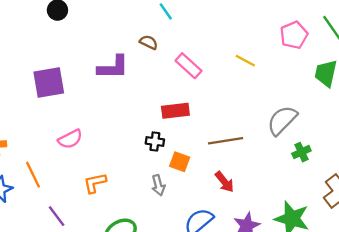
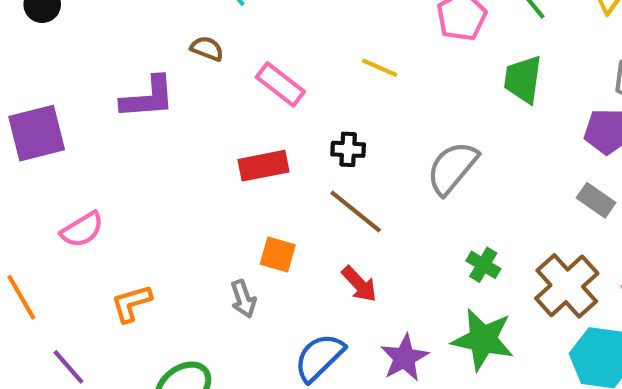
black cross: (155, 141) -> (348, 149), moved
brown line: (226, 141) -> (356, 211), turned 52
green cross: (301, 152) -> (483, 265), moved, turned -30

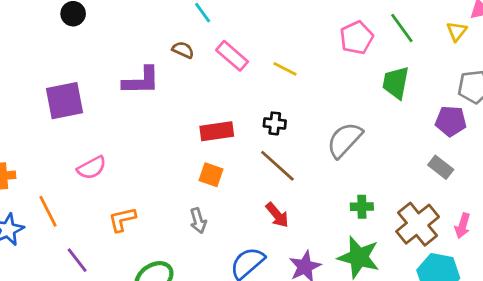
yellow line: (380, 68) -> (285, 69), moved
pink rectangle: (280, 84) -> (232, 56), moved
orange square: (278, 255) -> (211, 175), moved
green cross: (483, 265) -> (362, 207), turned -35

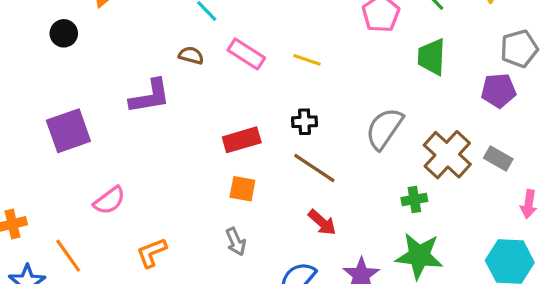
gray rectangle: (441, 167) -> (498, 158), moved
brown cross: (418, 224) -> (447, 155), moved

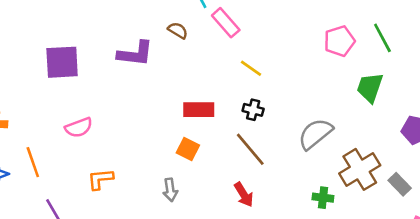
pink rectangle: (246, 54) -> (226, 23), moved
yellow line: (307, 60) -> (251, 68), moved

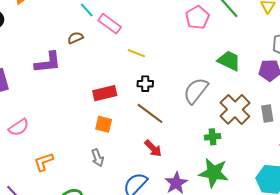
brown semicircle: (178, 30) -> (75, 38), turned -42
green trapezoid: (370, 87) -> (229, 61), moved, turned 110
gray rectangle: (400, 184) -> (267, 114), turned 48

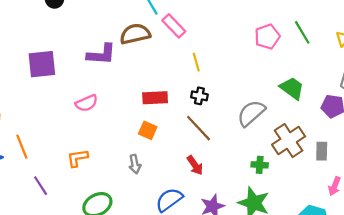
brown semicircle: (75, 38) -> (135, 34), size x1.8
yellow line: (136, 53) -> (196, 62), turned 42
pink semicircle: (19, 127) -> (87, 103), moved

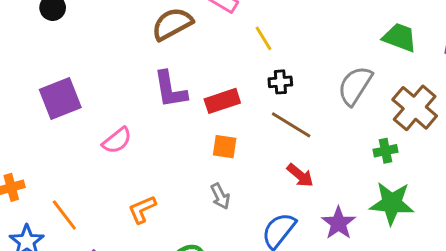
purple L-shape: (101, 54) -> (170, 89), moved, turned 92
pink semicircle: (87, 103) -> (117, 140), moved

